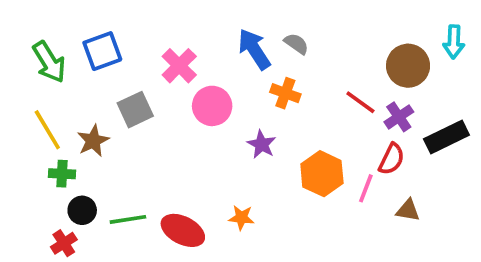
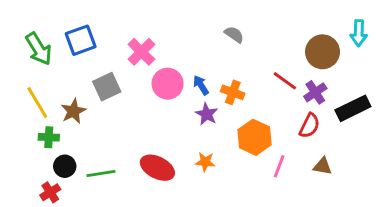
blue arrow: (254, 49) -> (201, 85), moved, size x0.6
orange cross: (285, 93) -> (233, 92), moved
pink line: (366, 188) -> (279, 166), moved
orange star: (241, 218) -> (205, 162), moved
red ellipse: (183, 230) -> (157, 168), moved

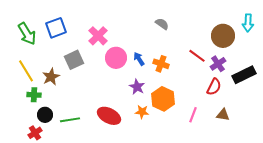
purple star: (207, 114) -> (137, 87), moved
orange hexagon: (254, 137) -> (163, 99), moved

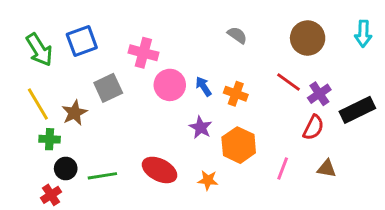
pink cross: (98, 36) -> (143, 53), turned -30
brown circle: (223, 36) -> (308, 38), moved
orange star: (142, 112) -> (208, 180), moved

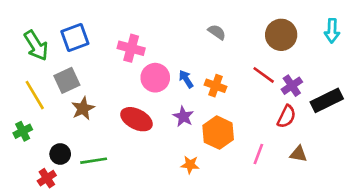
gray square: (108, 88) -> (67, 80), moved
brown star: (74, 113) -> (83, 108), moved
green cross: (50, 139) -> (23, 131), moved, turned -30
red ellipse: (160, 170) -> (136, 119), moved

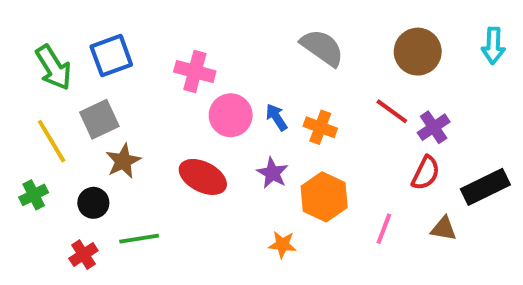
gray semicircle: (217, 32) -> (322, 48), size x1.6
black rectangle: (327, 100) -> (485, 187), moved
black circle: (60, 154) -> (93, 203), moved
red cross: (47, 178) -> (83, 255), moved

